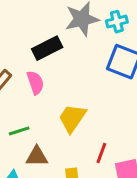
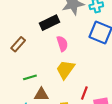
pink semicircle: (35, 83) -> (62, 44), moved

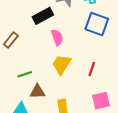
red line: (84, 93) -> (92, 69), moved

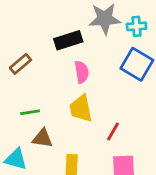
yellow trapezoid: (62, 64) -> (81, 108), turned -55
red line: (92, 69) -> (113, 132), moved

